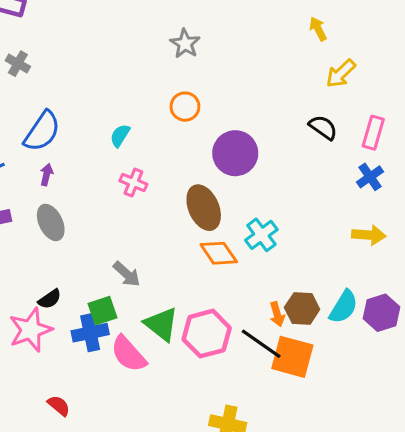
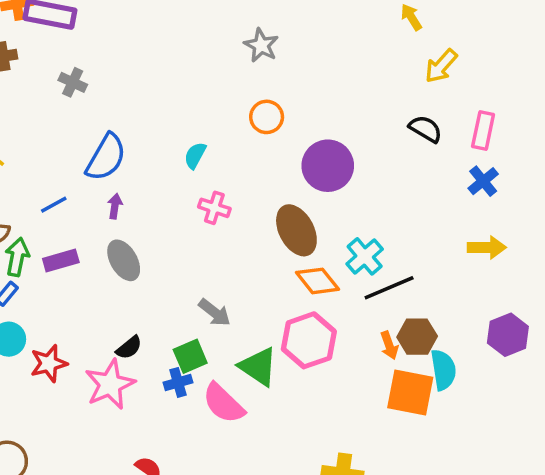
cyan semicircle: (344, 307) -> (443, 370), moved, turned -36
blue cross: (90, 333) -> (178, 382), size x0.7
pink hexagon: (207, 334) -> (309, 340), moved
black line: (261, 344) -> (389, 288), moved, turned -54

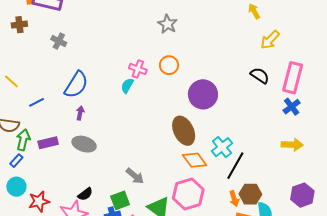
pink rectangle: (483, 131) -> (293, 78), size x1.4
blue line: (54, 205) -> (37, 102), moved
pink cross: (214, 208) -> (138, 69), moved
gray ellipse: (124, 260) -> (84, 144), turned -45
black line: (389, 288) -> (235, 166), turned -40

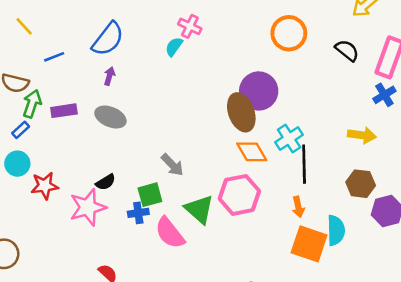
orange circle: (169, 65) -> (289, 33), moved, size x1.4
purple circle: (203, 94) -> (259, 91), moved
yellow arrow: (292, 145) -> (362, 135), moved
black line: (235, 166) -> (304, 164), turned -36
brown hexagon: (250, 194) -> (361, 184), moved

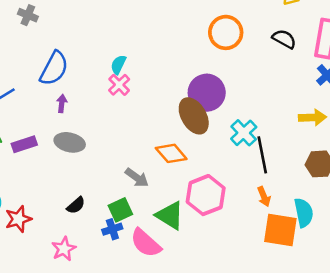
pink cross: (190, 26) -> (119, 85), moved, turned 30
orange diamond: (252, 152) -> (171, 153), moved
pink star: (88, 207) -> (64, 249), moved, size x0.7

